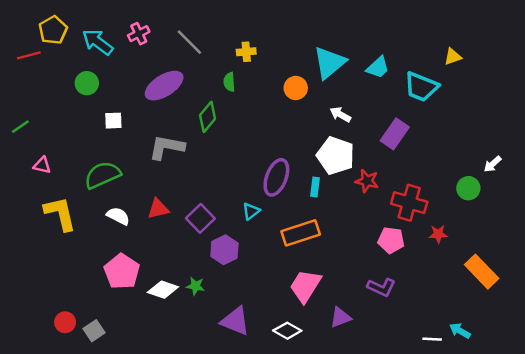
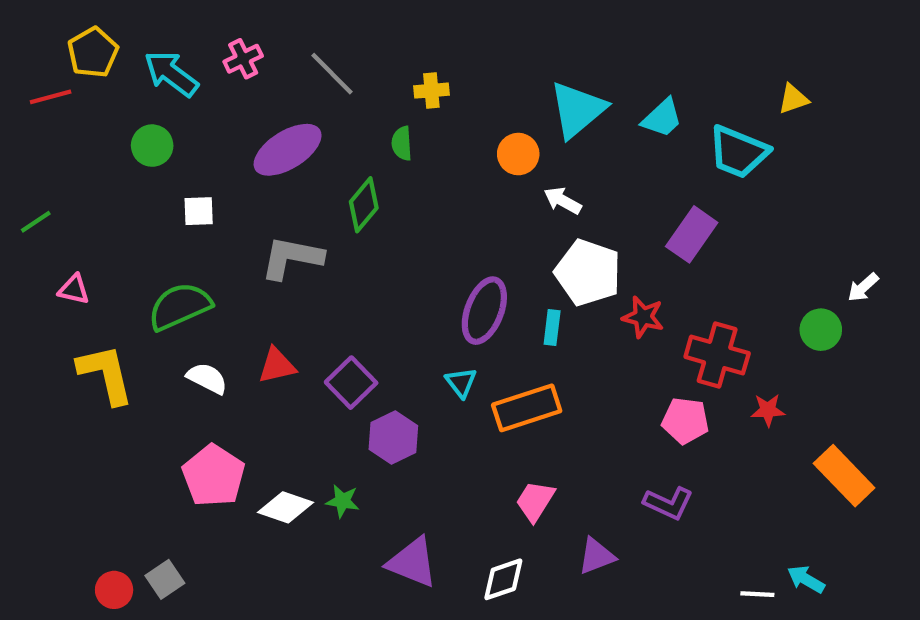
white arrow: (340, 115) -> (563, 201), moved
cyan triangle: (251, 211) -> (461, 383), moved, turned -30
pink trapezoid: (305, 286) -> (535, 501), size x0.7
red circle: (65, 322) -> (114, 590), moved
white diamond: (287, 331) -> (503, 579), turned -48

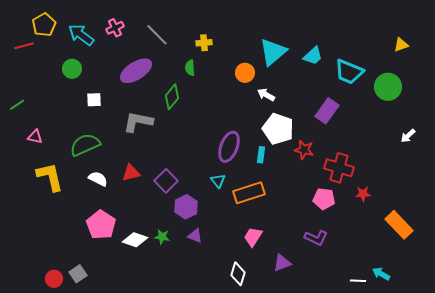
yellow triangle: (793, 99) -> (401, 45), moved
green circle: (821, 330) -> (388, 87), moved, size x1.4
purple triangle: (412, 562) -> (195, 236), moved, size x0.6
white diamond: (503, 579) -> (238, 274), turned -55

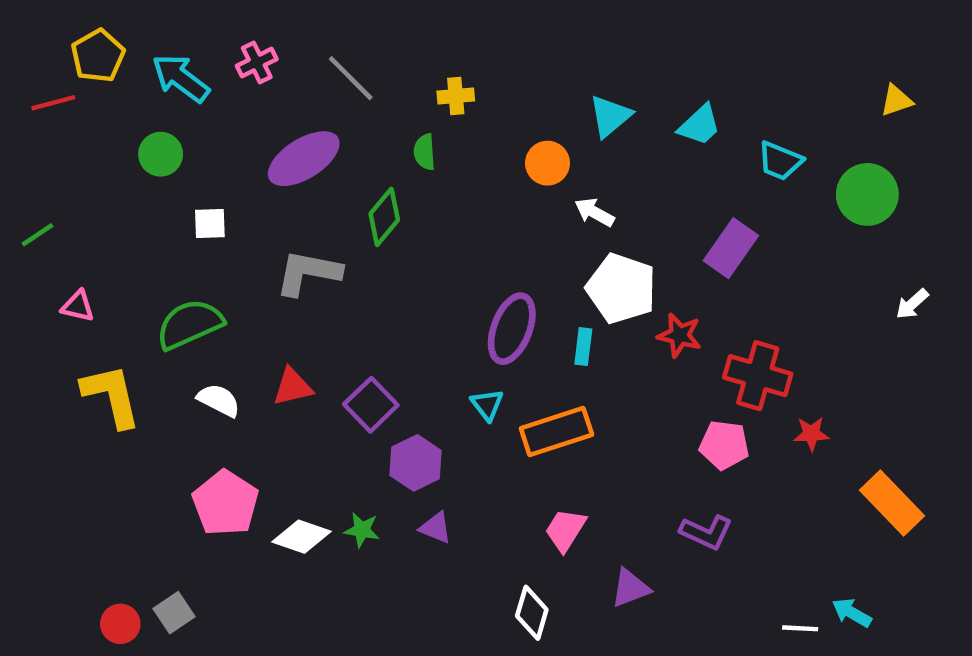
cyan triangle: (273, 52) -> (610, 116), size x0.7
cyan trapezoid: (349, 72) -> (780, 161), size x0.7

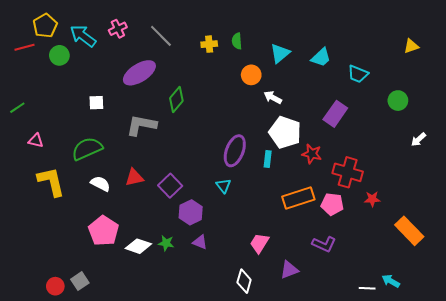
green semicircle: (424, 152) -> (237, 41), moved
green circle: (161, 154) -> (59, 55), moved
green circle: (867, 194) -> (398, 101), moved, size x0.7
orange rectangle: (556, 432) -> (298, 198), moved

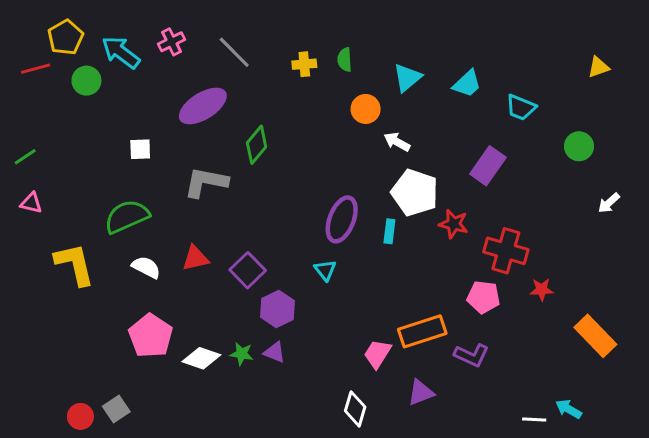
pink triangle: (36, 141) -> (31, 203), moved
orange rectangle: (298, 198) -> (422, 331), moved
purple triangle: (200, 242) -> (274, 352), moved

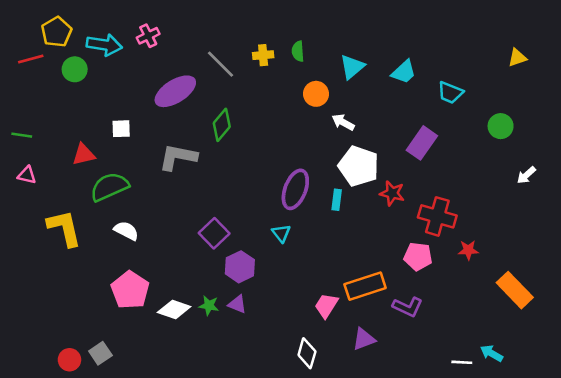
cyan arrow: (121, 52) -> (104, 45), turned 152
gray line: (234, 52) -> (220, 64), moved
green line: (25, 157) -> (22, 135), turned 42
red triangle: (195, 258) -> (84, 155), moved

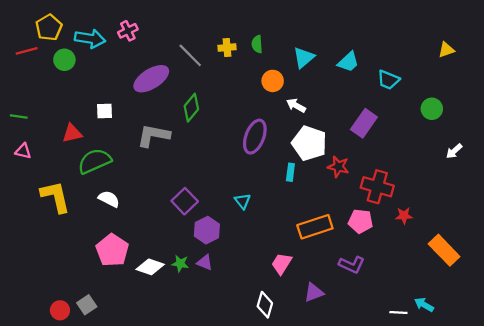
purple ellipse: (295, 189) -> (255, 137), moved
orange rectangle: (365, 286) -> (315, 227), moved

